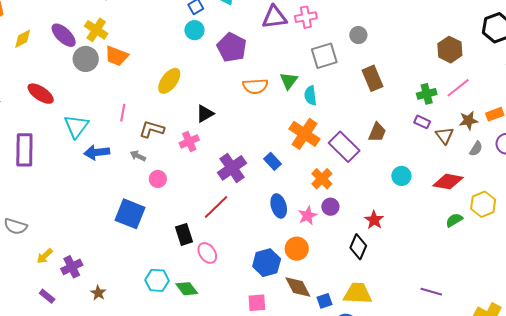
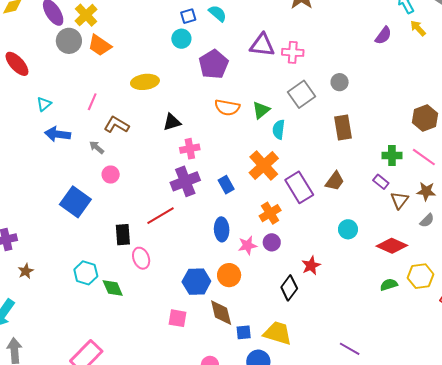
gray square: (324, 56) -> (301, 94), turned -32
yellow ellipse: (169, 81) -> (145, 82), turned 32
pink line: (458, 88) -> (424, 157), turned 60
cyan triangle: (76, 126) -> (44, 104), size x0.6
pink cross: (189, 141) -> (190, 149), moved

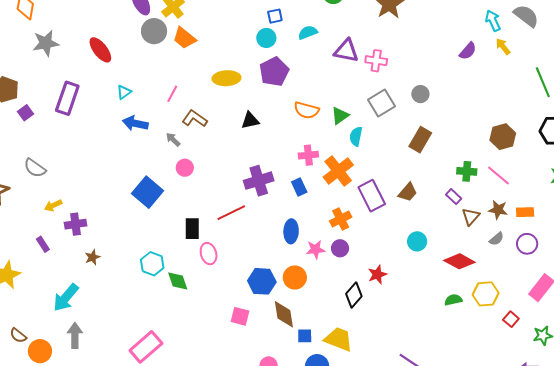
cyan semicircle: (218, 13) -> (308, 32), moved, turned -66
purple pentagon: (214, 64) -> (274, 72), moved
brown rectangle: (343, 128) -> (420, 140), turned 35
pink cross: (190, 149) -> (308, 155), moved

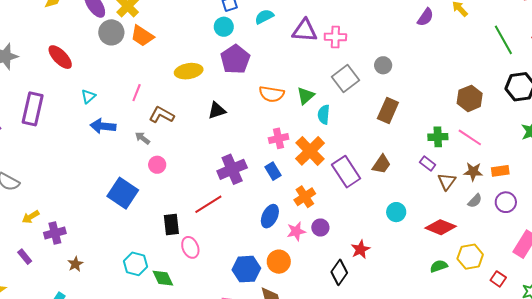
orange cross: (341, 219) -> (305, 197), moved
blue ellipse: (291, 231) -> (270, 216), turned 30

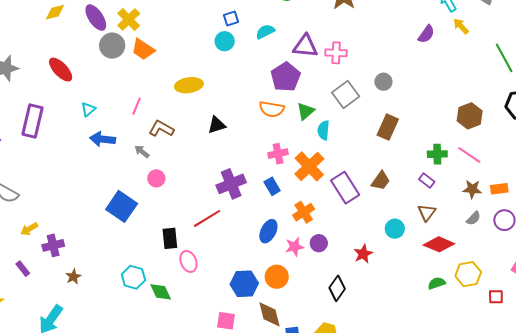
purple pentagon: (235, 59) -> (286, 77), moved
brown triangle: (447, 181) -> (427, 213), moved
red star: (360, 249) -> (363, 254), moved
red square: (498, 279) -> (496, 297), turned -35

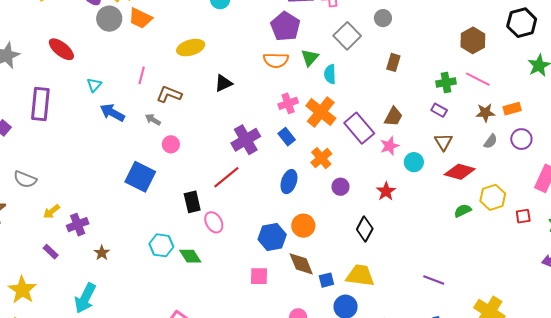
brown rectangle: (388, 127) -> (393, 62), size x0.7
blue arrow: (103, 139) -> (112, 113), turned 30
pink star: (295, 247) -> (390, 146), moved

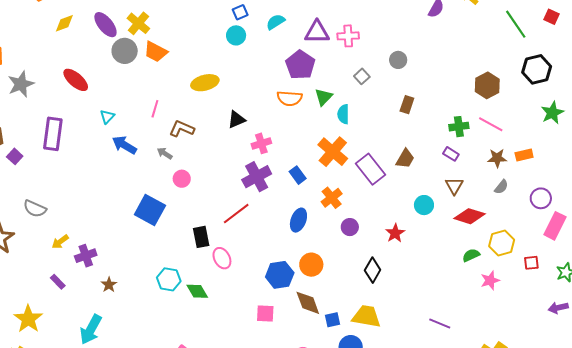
gray square: (347, 36) -> (362, 76), size x0.6
pink cross: (288, 103) -> (261, 143), moved
purple circle: (521, 139) -> (541, 198), moved
pink star: (390, 146) -> (490, 280), moved

